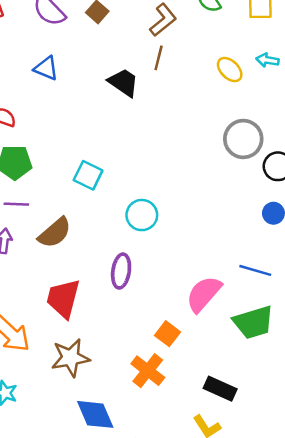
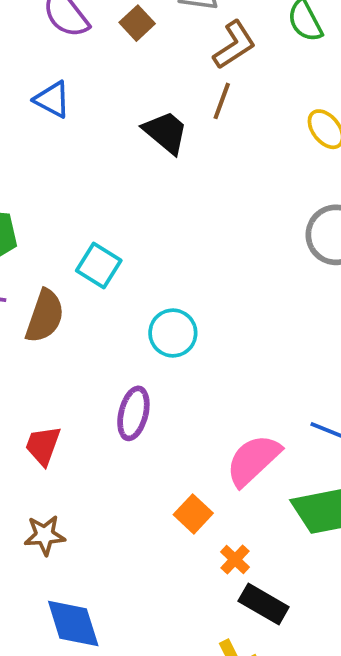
brown semicircle: (55, 233) -> (45, 316), moved, turned -36
red trapezoid: (63, 298) -> (43, 446), size x0.7
brown star: (70, 358) -> (45, 535), size x0.7
orange cross: (148, 371) -> (235, 560), moved, size x0.6

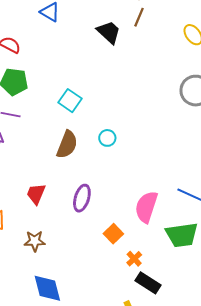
brown semicircle: (45, 316) -> (67, 145), moved
cyan circle: (173, 333) -> (107, 138), size x0.7
purple ellipse: (133, 413) -> (82, 198), moved
pink semicircle: (253, 460) -> (146, 207), turned -32

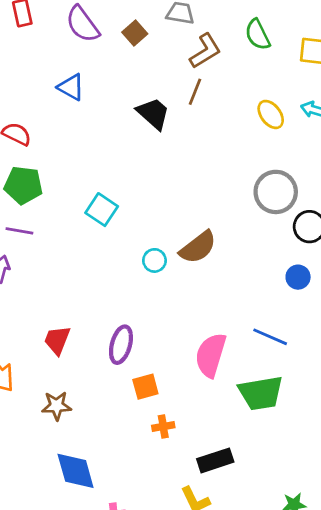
brown semicircle: (67, 145) -> (198, 247), moved, turned 32
orange square: (113, 234) -> (145, 387), moved, turned 30
orange cross: (134, 259) -> (163, 426), moved, turned 35
black rectangle: (148, 283) -> (215, 460), turned -50

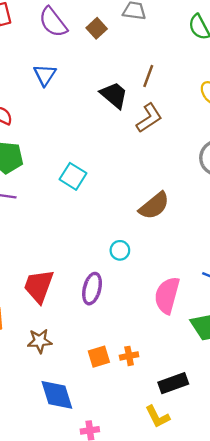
brown L-shape: (205, 51) -> (149, 118), moved
blue triangle: (71, 87) -> (45, 75), turned 35
cyan circle: (154, 260) -> (120, 250), moved
red trapezoid: (57, 340) -> (39, 286), size x1.4
orange square: (145, 387) -> (99, 357), moved

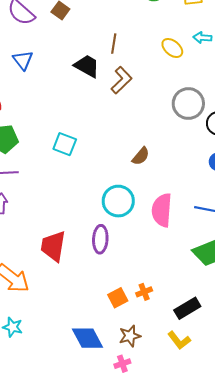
brown semicircle: (154, 206) -> (141, 156), size x0.7
cyan circle: (120, 250) -> (118, 201), size x1.8
pink semicircle: (167, 295) -> (162, 210), moved
brown star: (40, 341) -> (130, 336), moved

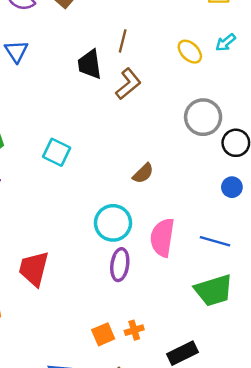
cyan arrow: (202, 38) -> (226, 43), turned -48
black trapezoid: (87, 66) -> (90, 64), turned -132
purple ellipse: (100, 239) -> (120, 265), moved

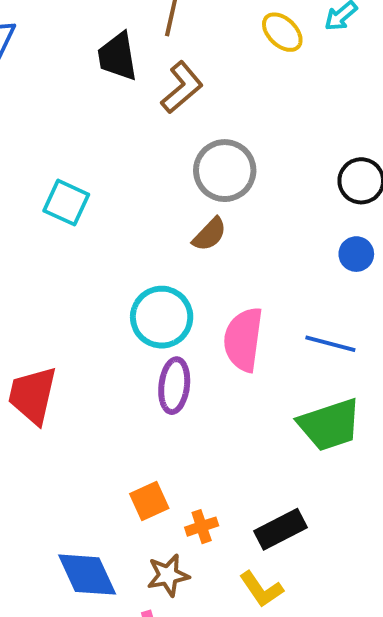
gray circle: (203, 117) -> (225, 171), moved
orange cross: (134, 330) -> (202, 527), moved

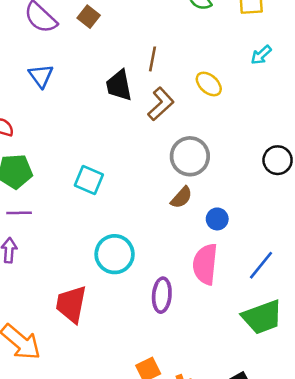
yellow ellipse: (282, 32) -> (209, 84), moved
blue circle: (356, 254) -> (217, 219), moved
cyan circle: (162, 317) -> (115, 254), moved
blue line: (330, 344) -> (261, 265), turned -64

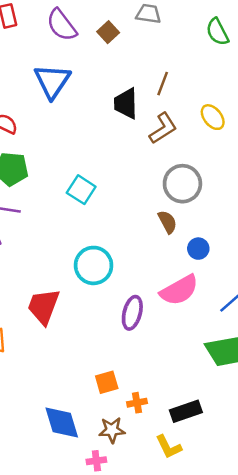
blue triangle: (41, 76) -> (52, 81), size x1.5
brown semicircle: (181, 197) -> (167, 222), turned -80
pink semicircle: (205, 264) -> (179, 290), turned -135

